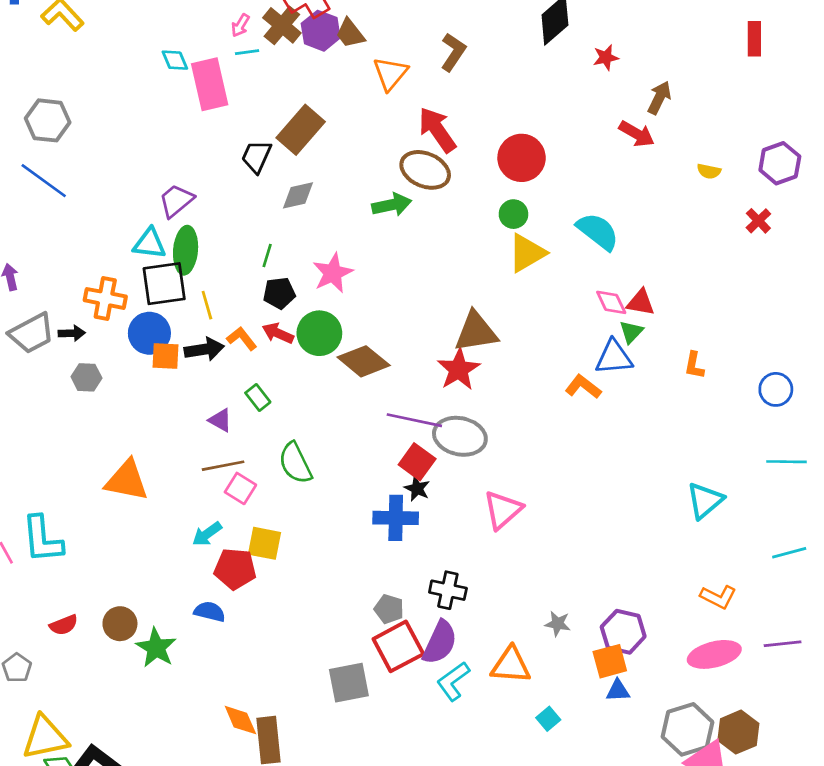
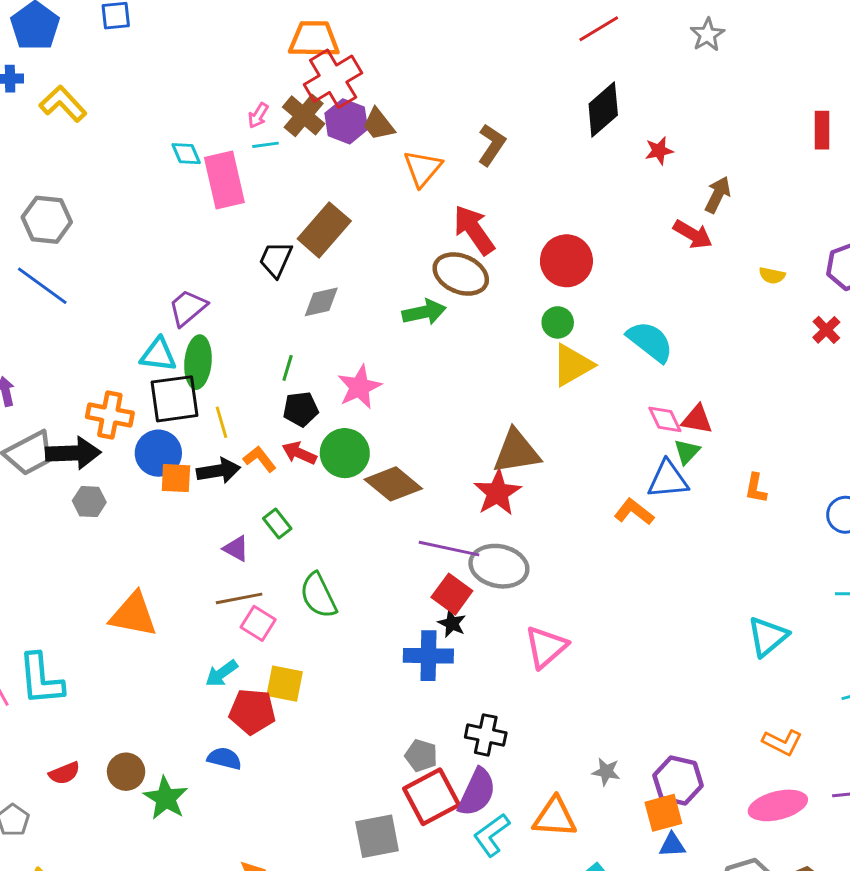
black arrow: (72, 333) -> (73, 453), size x1.8

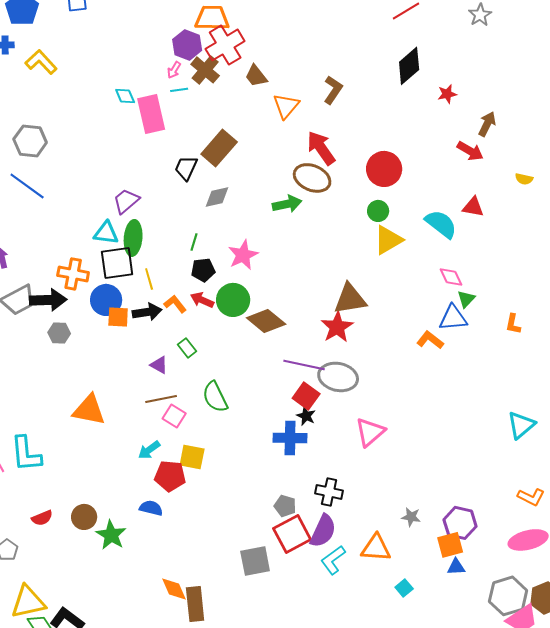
purple hexagon: (346, 121) -> (187, 45), moved
red triangle: (697, 419) -> (473, 207), moved

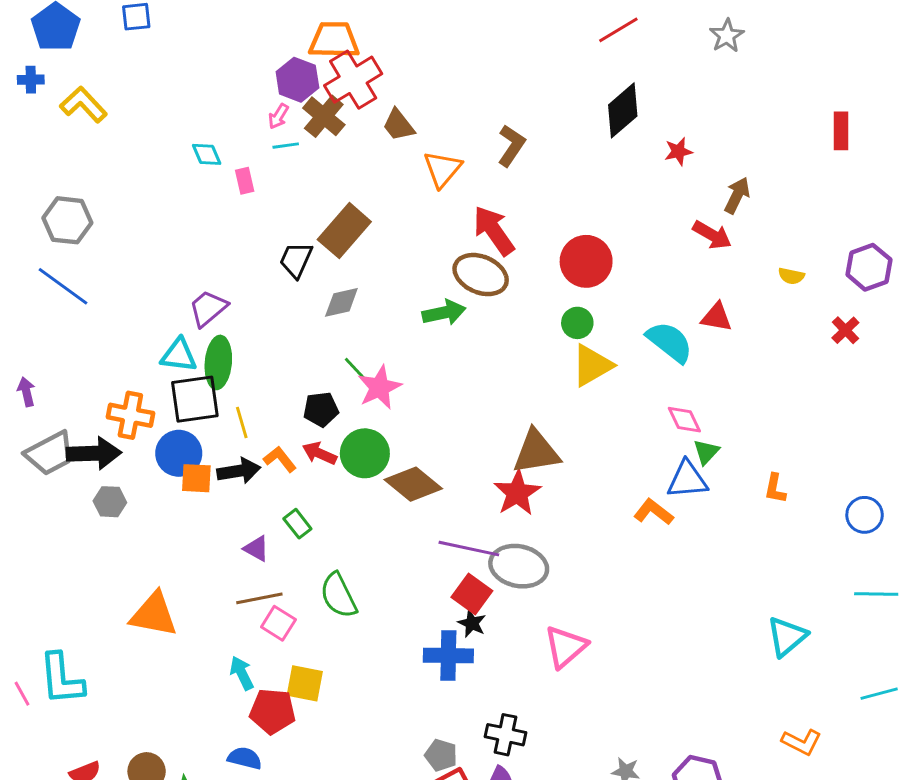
pink rectangle: (151, 114) -> (245, 181), size x0.5
green line: (194, 242) -> (355, 368), moved, turned -60
cyan arrow: (149, 450) -> (242, 673), turned 100

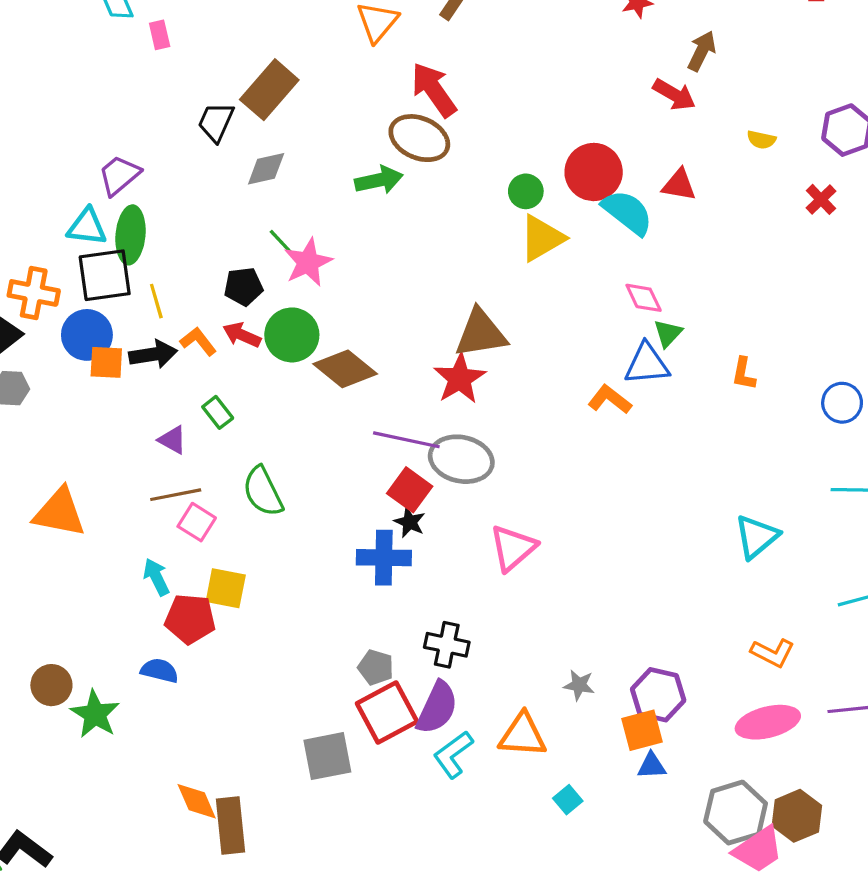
red circle: (586, 261) -> (594, 172), moved

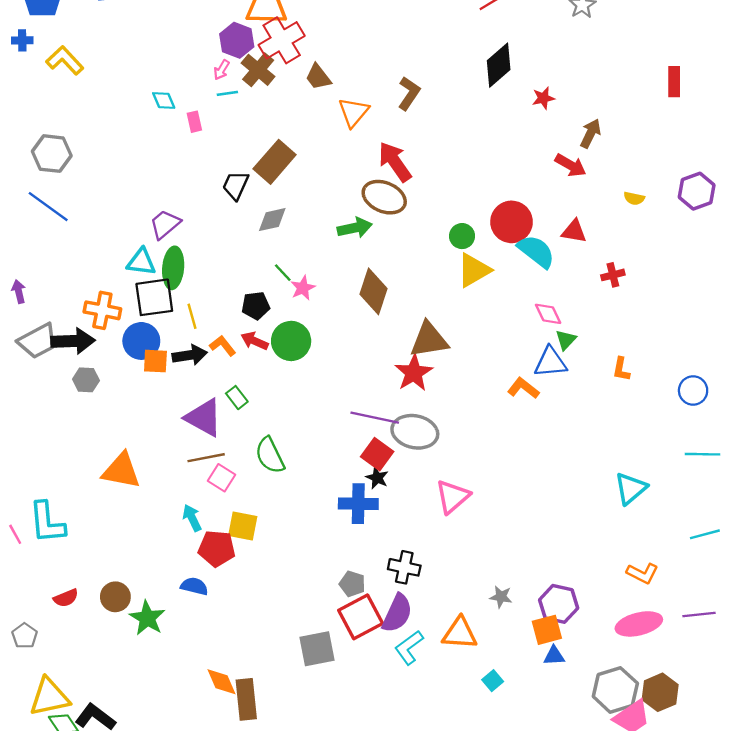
red cross: (821, 199) -> (613, 275), moved, turned 30
pink star: (308, 262) -> (303, 288), size x0.7
brown diamond: (345, 369) -> (374, 291), moved, turned 69
purple triangle: (172, 440) -> (204, 418), size x1.8

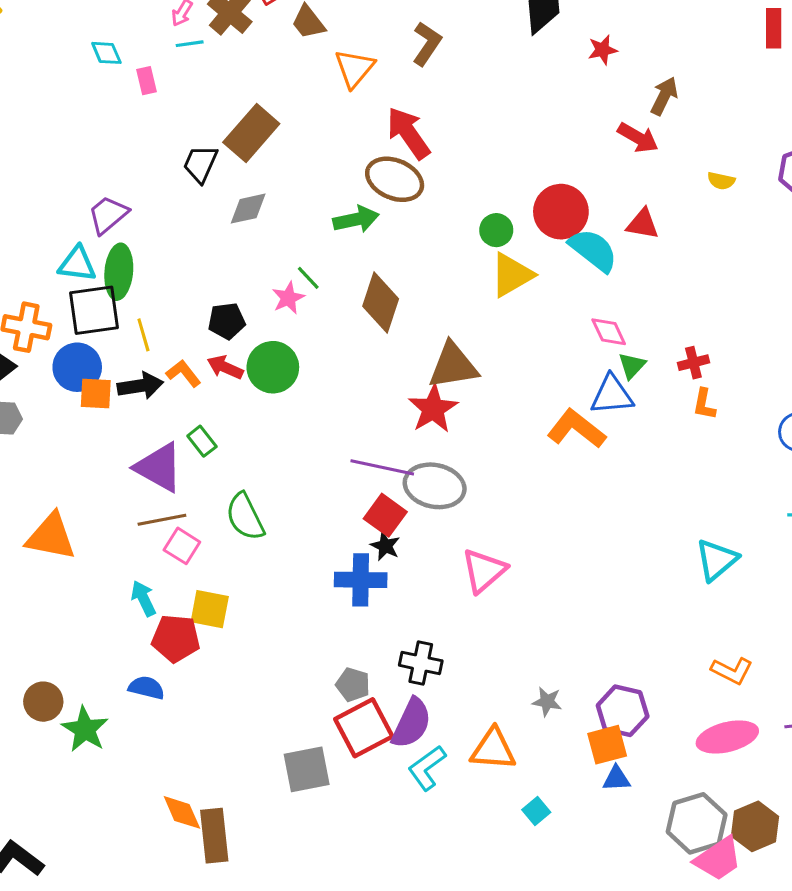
green line: (283, 273) -> (308, 278), moved
red cross: (613, 275) -> (693, 363), moved
orange L-shape: (523, 388) -> (576, 429), size x1.4

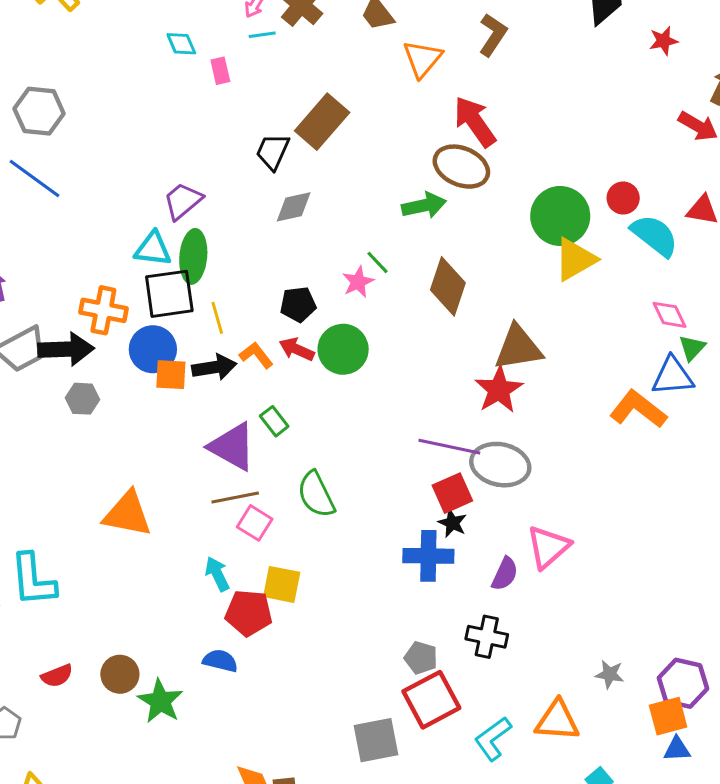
gray diamond: (248, 209) -> (294, 207), moved
red circle: (561, 212) -> (623, 198), size x0.6
green circle: (496, 230) -> (560, 216), size x1.8
red square: (385, 515) -> (452, 493), turned 30
purple semicircle: (411, 723) -> (505, 574), moved, size x0.7

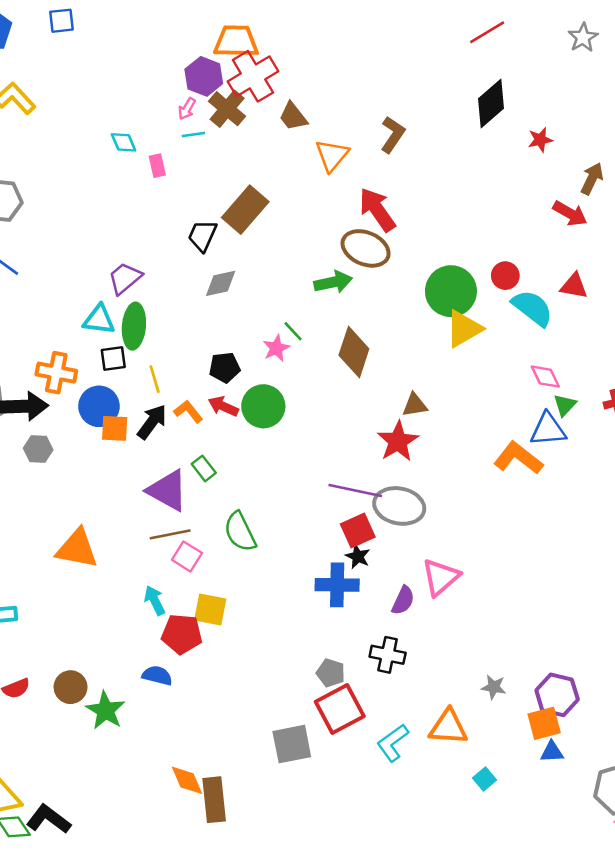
black square: (169, 294) -> (113, 358), size x0.6
brown triangle: (518, 348) -> (415, 405), size x0.6
black arrow: (214, 367) -> (152, 422), turned -45

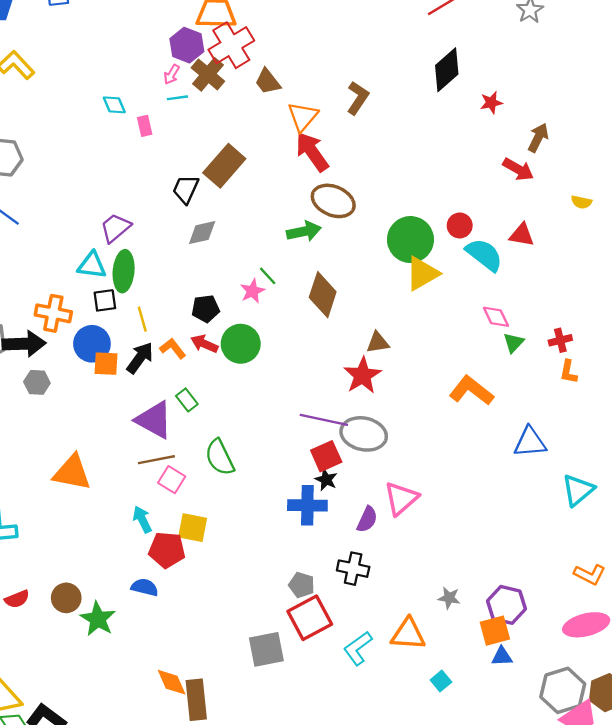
red arrow: (377, 210) -> (312, 152), moved
blue triangle: (548, 430) -> (530, 442), moved

